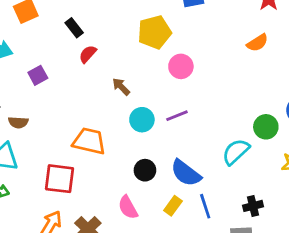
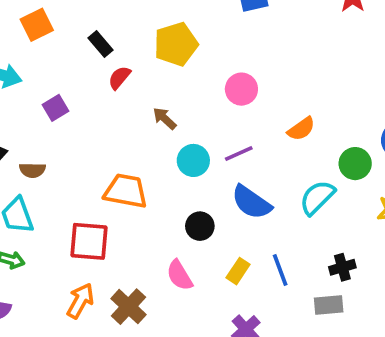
yellow pentagon: (154, 32) -> (176, 44), moved
orange semicircle: (257, 43) -> (301, 129), moved
blue semicircle: (186, 173) -> (251, 202), moved

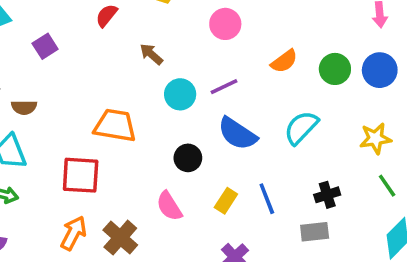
green circle: (355, 164) -> (335, 69), moved

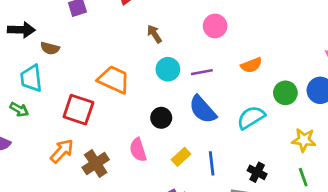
green circle: (335, 69) -> (285, 93), moved
black cross: (327, 195) -> (257, 172), turned 30

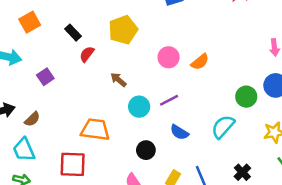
brown semicircle: (50, 48) -> (32, 119), turned -42
orange semicircle: (251, 65) -> (200, 62), moved
blue semicircle: (203, 109) -> (179, 132), size x0.7
black cross: (257, 172) -> (242, 172), turned 35

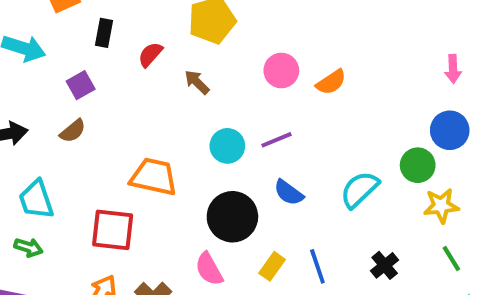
black rectangle: (73, 33) -> (104, 33), moved, turned 49
brown arrow: (118, 80) -> (197, 82), moved
green circle: (246, 97) -> (418, 165), moved
brown semicircle: (32, 119) -> (73, 131), moved
black circle: (146, 150) -> (232, 217), size x1.6

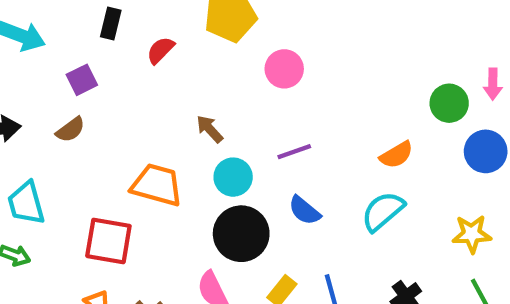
pink circle: (281, 71) -> (284, 69), moved
brown arrow: (197, 82) -> (210, 129), moved
orange semicircle: (331, 82) -> (396, 155), moved
cyan circle: (227, 146) -> (233, 177), moved
green circle: (418, 165) -> (449, 103), moved

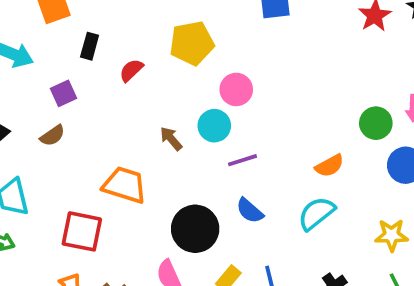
cyan circle: (233, 177) -> (214, 126), moved

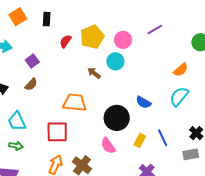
yellow pentagon: (192, 43) -> (92, 37), moved
black rectangle: (90, 46) -> (47, 19), moved
purple line: (243, 160) -> (155, 30), moved

